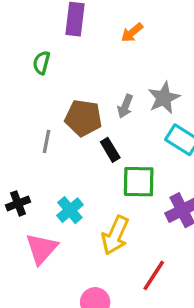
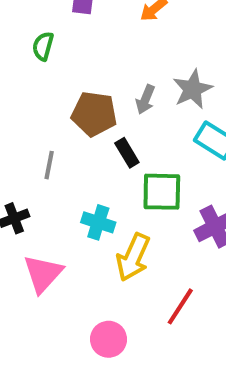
gray line: (47, 141) -> (49, 165), moved
cyan cross: (70, 210) -> (98, 222), moved, turned -32

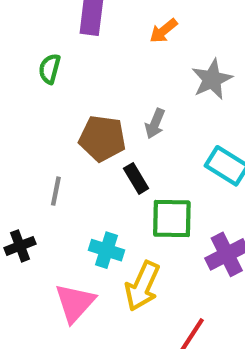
gray star: (193, 89) -> (212, 79), moved
pink triangle: (43, 274) -> (75, 303), moved

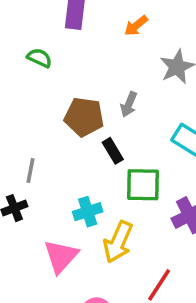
green semicircle: (50, 69) -> (39, 58), turned 100
gray line: (56, 191) -> (30, 170), moved
cyan cross: (106, 250) -> (88, 212), turned -36

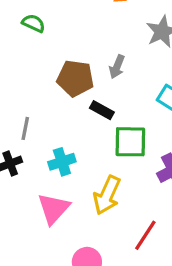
black rectangle: (113, 151) -> (102, 110), turned -30
cyan cross: (88, 212) -> (62, 162), moved

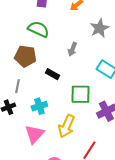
green semicircle: (34, 23) -> (38, 29), moved, size x1.5
brown pentagon: (75, 78) -> (25, 56), moved
black rectangle: (102, 110) -> (52, 74), moved

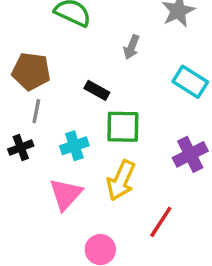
brown pentagon: (25, 56) -> (31, 71), moved
green square: (80, 94) -> (123, 127), moved

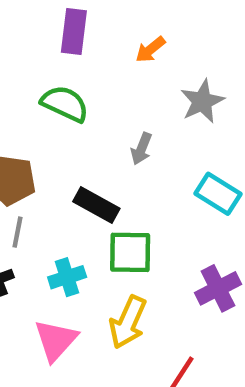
black rectangle: (97, 90) -> (96, 205), size x1.4

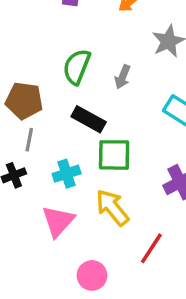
green semicircle: (65, 104) -> (77, 67), moved, turned -93
yellow arrow: (128, 322) -> (112, 208), turned 117

